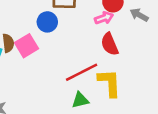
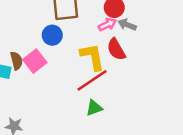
gray arrow: (139, 15) -> (127, 25), moved
yellow L-shape: (109, 83) -> (92, 57), moved

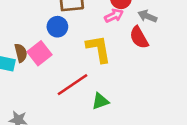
gray arrow: (127, 25) -> (147, 16), moved
red semicircle: (116, 49) -> (139, 38), moved
red line: (92, 80) -> (72, 85), moved

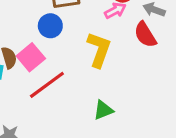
yellow L-shape: (99, 49) -> (99, 50), turned 32
red line: (72, 85) -> (47, 85), moved

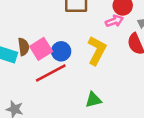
blue circle: (50, 26) -> (61, 51), moved

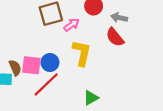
pink arrow: (114, 21) -> (72, 25), moved
pink square: (41, 49) -> (31, 65), turned -36

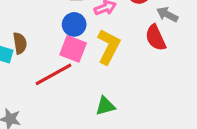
blue circle: (50, 62) -> (74, 24), moved
pink square: (31, 65) -> (73, 49), moved

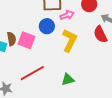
pink square: (73, 49) -> (26, 40), moved
red line: (53, 74) -> (32, 73), moved

